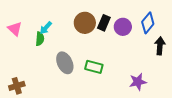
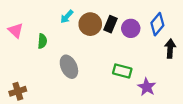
cyan arrow: (46, 28) -> (67, 17), moved
green rectangle: (94, 67) -> (122, 71), moved
purple star: (138, 82) -> (147, 87), turned -30

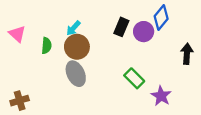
cyan arrow: (67, 17) -> (73, 28), moved
brown circle: (90, 24) -> (77, 47), moved
blue diamond: (157, 24) -> (161, 18), moved
green rectangle: (122, 71) -> (134, 78), turned 30

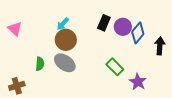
blue diamond: (161, 18) -> (138, 33), moved
green semicircle: (46, 46) -> (40, 64), moved
gray ellipse: (76, 74) -> (65, 63), turned -30

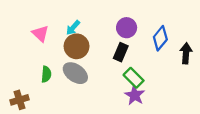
black rectangle: (104, 23) -> (121, 52), moved
purple circle: (123, 27) -> (127, 28), moved
pink triangle: (15, 29) -> (40, 34), moved
purple star: (138, 82) -> (135, 95), moved

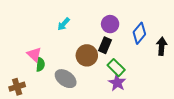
pink triangle: (40, 34) -> (34, 54), moved
brown circle: (77, 46) -> (87, 55), moved
gray ellipse: (75, 73) -> (66, 79), moved

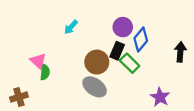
blue diamond: (139, 33) -> (141, 39), moved
green rectangle: (116, 68) -> (130, 63), moved
gray ellipse: (66, 79) -> (95, 87), moved
purple star: (117, 83) -> (160, 97), moved

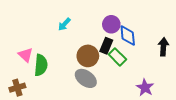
blue diamond: (141, 39) -> (128, 36), turned -45
pink triangle: (38, 61) -> (26, 55), moved
green semicircle: (45, 72) -> (41, 65), size x1.5

